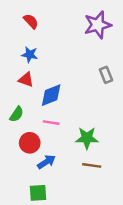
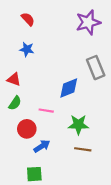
gray rectangle: (106, 75) -> (96, 68), size x1.5
red triangle: (26, 80) -> (14, 79), moved
blue diamond: (51, 95) -> (69, 88), moved

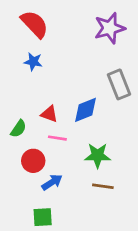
red semicircle: (28, 19) -> (35, 24), size x1.6
red triangle: (14, 79) -> (49, 114), moved

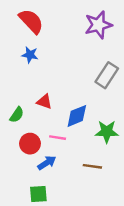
gray rectangle: (119, 84) -> (107, 75), turned 55
blue diamond: (85, 110) -> (77, 116), moved
pink line: (57, 138) -> (58, 138), moved
green star: (98, 155) -> (107, 132), moved

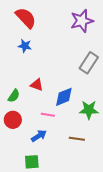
red circle: (30, 144) -> (13, 120), moved

